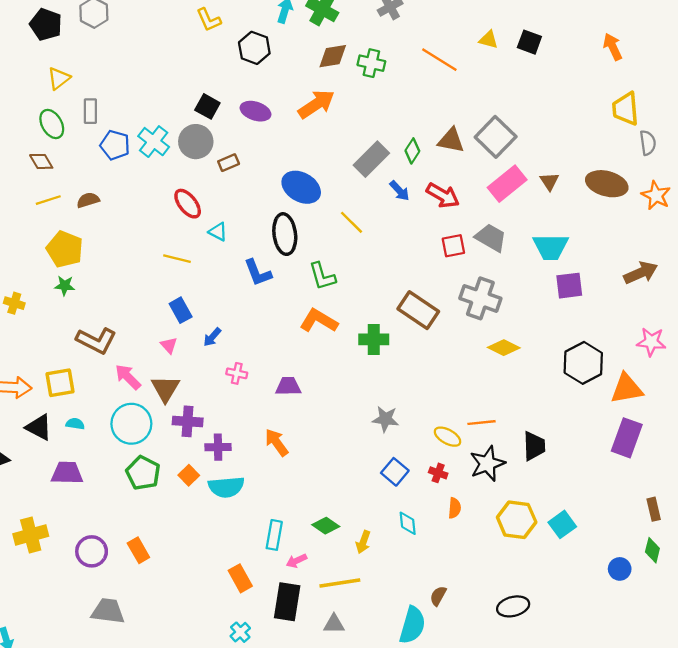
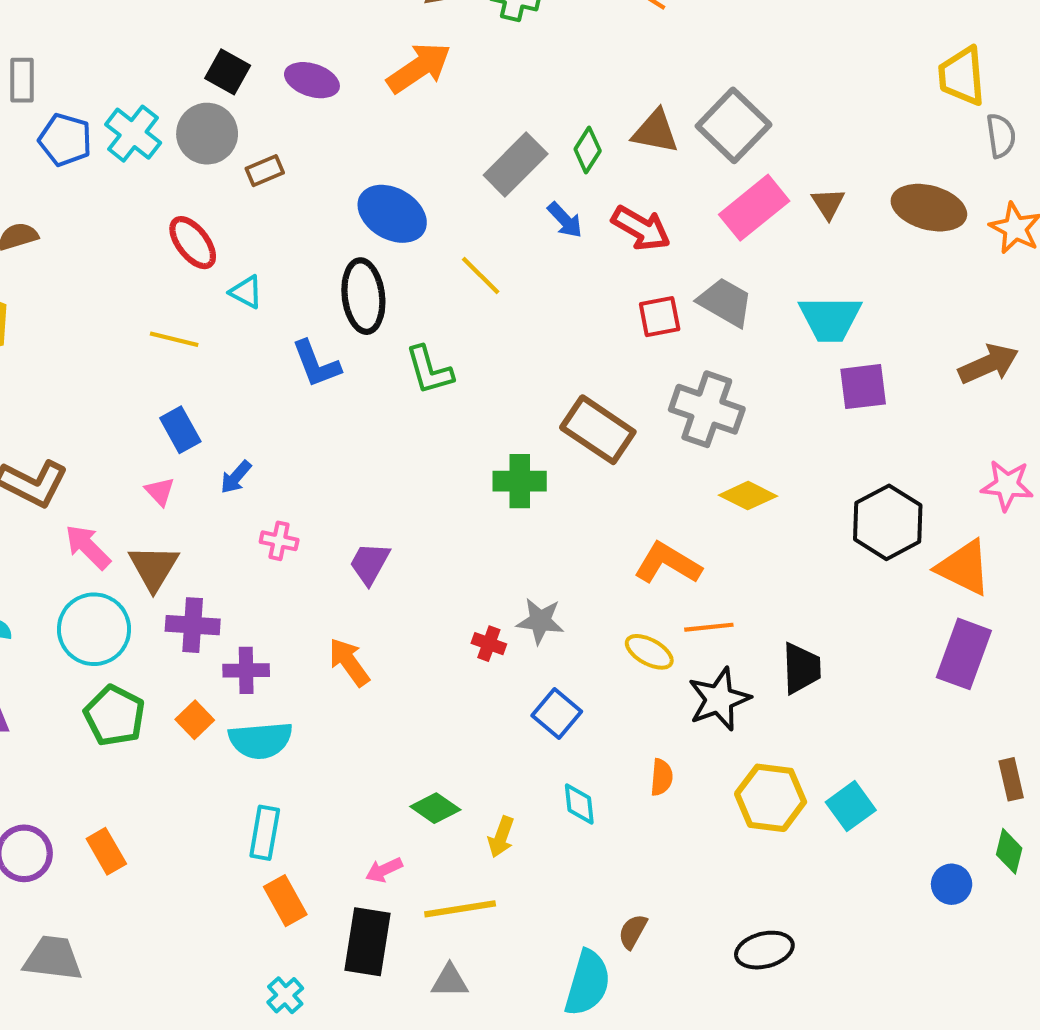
orange L-shape: (319, 321) -> (668, 563), moved
purple trapezoid: (288, 386) -> (370, 563), turned -60
orange triangle: (627, 389) -> (964, 568), turned 36
red cross: (438, 473) -> (489, 644), moved
cyan rectangle: (274, 535) -> (265, 833), moved

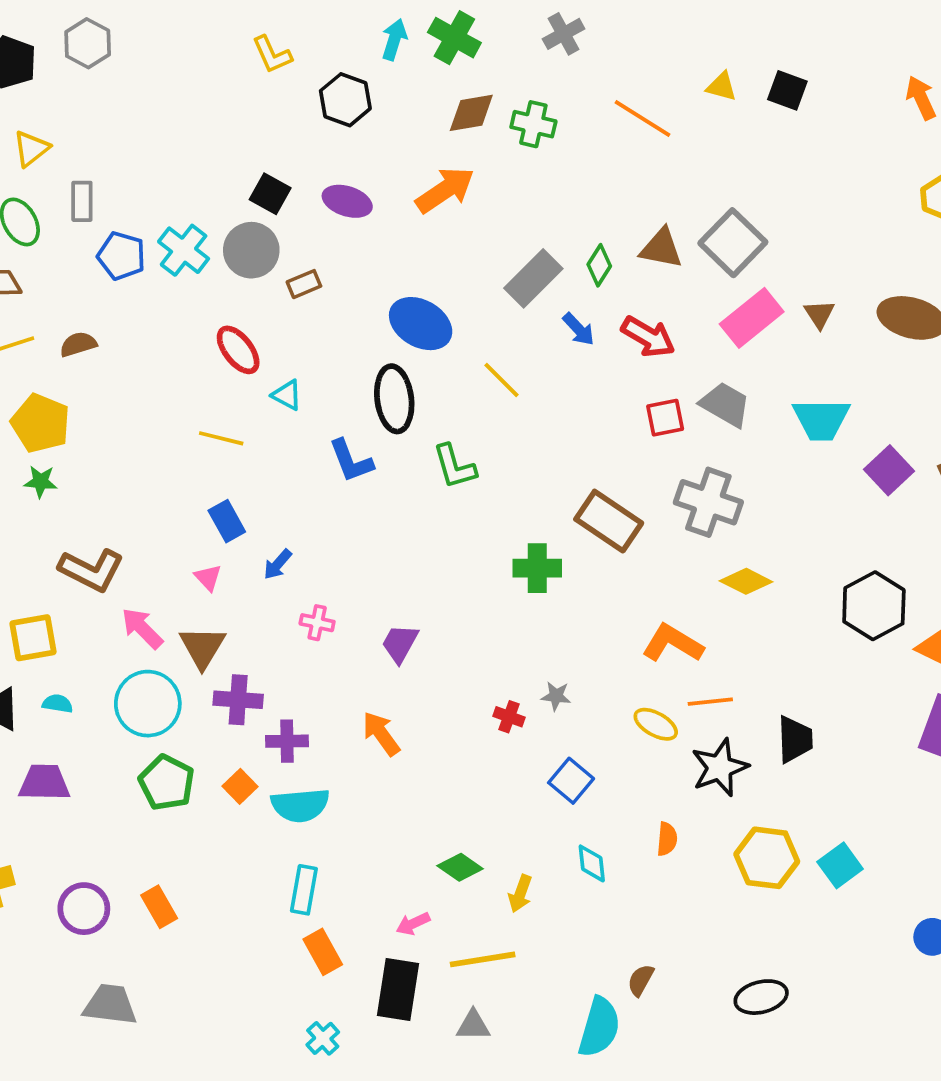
purple square: (863, 387) -> (889, 470), moved, turned -36
gray star: (540, 621) -> (556, 696), size x0.7

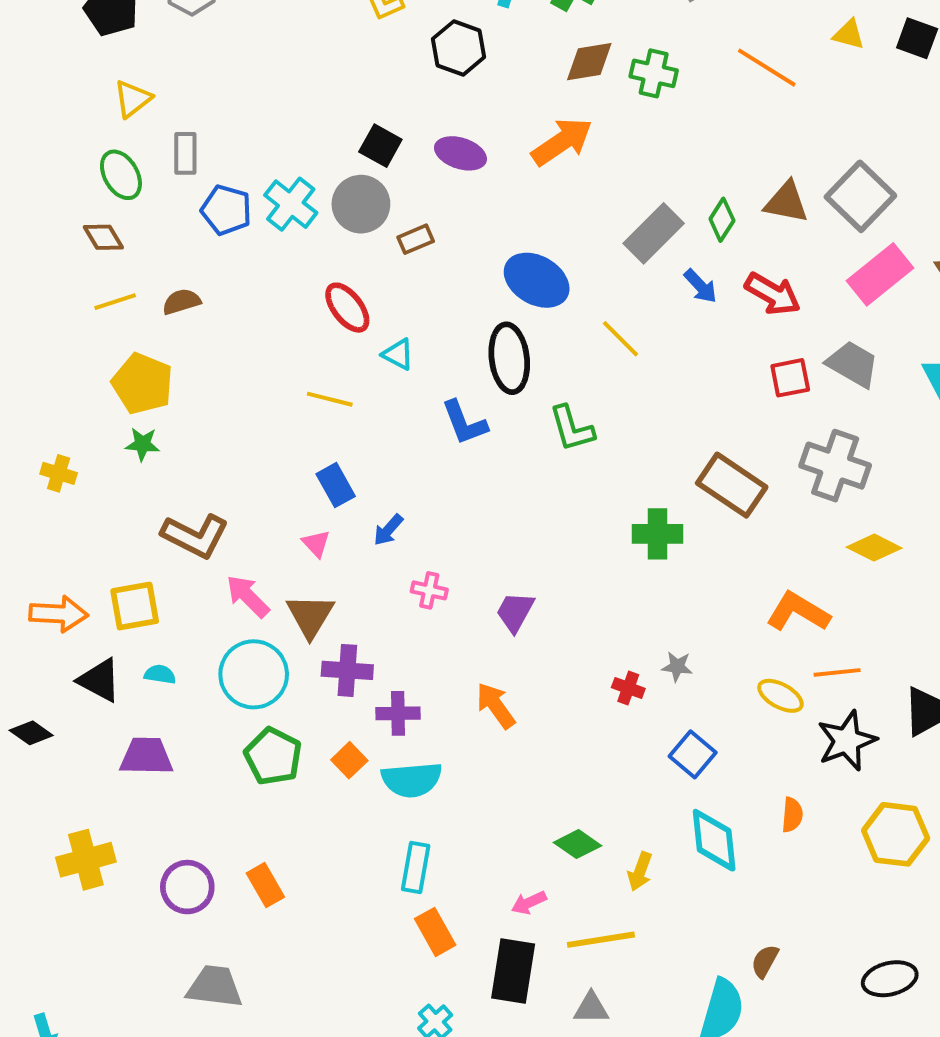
cyan diamond: (592, 863) -> (714, 840), size x1.6

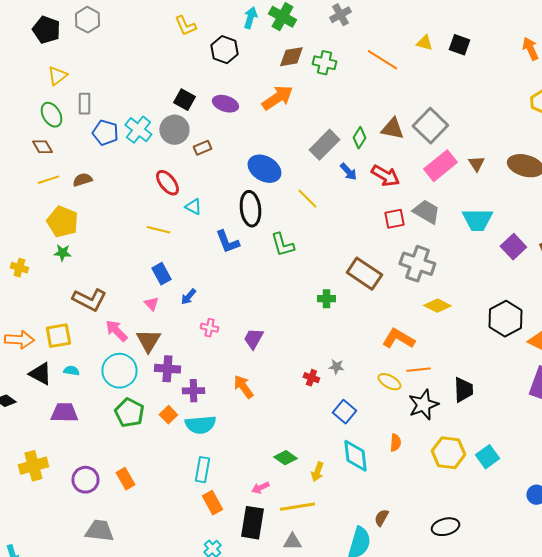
green cross: (658, 534) -> (326, 299), size x0.7

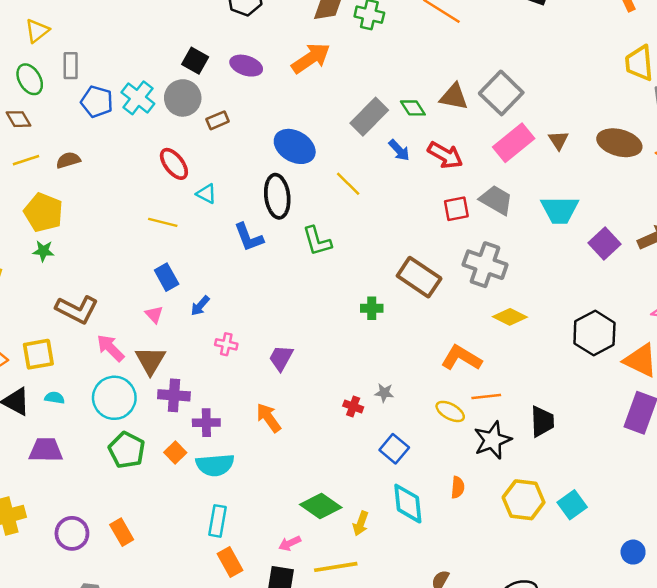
green diamond: (359, 138) -> (413, 108), turned -65
green diamond: (285, 458) -> (321, 506), size x1.4

